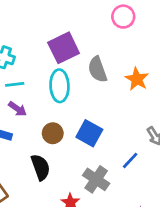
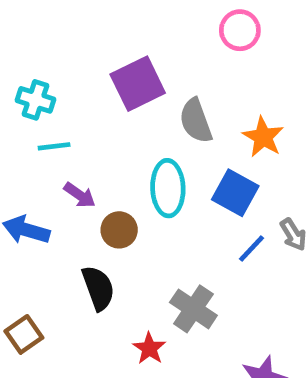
cyan ellipse: (60, 86) -> (168, 188), moved
purple arrow: (17, 109) -> (80, 195), moved
blue square: (89, 133) -> (235, 193), moved
blue line: (130, 160) -> (251, 248), moved

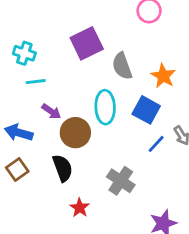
brown circle: (119, 230) -> (75, 133), size x1.4
brown square: (24, 334) -> (17, 169), moved
red star: (149, 348) -> (80, 208), moved

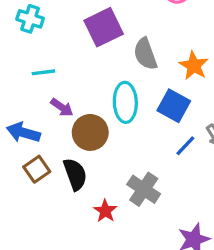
cyan cross: (24, 53) -> (30, 19), moved
brown square: (17, 169) -> (37, 169), moved
red star: (80, 208) -> (105, 211), moved

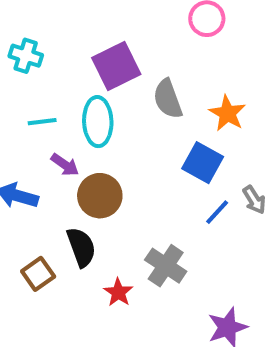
cyan ellipse: (125, 102) -> (98, 122), moved
brown square: (37, 169) -> (38, 274), moved

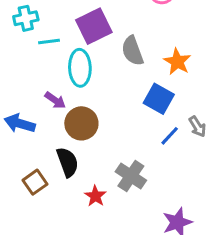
cyan cross: (26, 56) -> (26, 18), turned -30
cyan line: (42, 122) -> (49, 42), moved

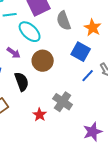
cyan ellipse: (80, 68) -> (30, 32), turned -45
brown circle: (81, 123) -> (43, 61), moved
black semicircle: (68, 162) -> (22, 82), moved

